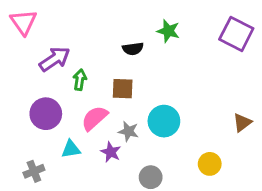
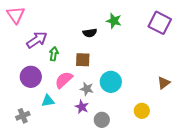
purple star: (111, 152) -> (82, 107), moved

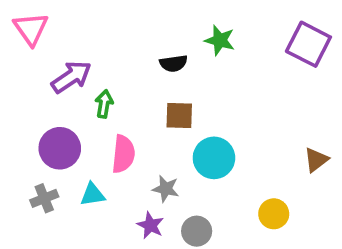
brown square: (83, 60) -> (179, 115), moved
pink semicircle: (64, 80) -> (123, 154), turned 138
gray star: (87, 89) -> (166, 189), moved
purple star: (82, 107) -> (150, 225), moved
gray cross: (23, 116) -> (44, 198), moved

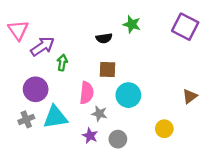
pink triangle: (31, 29) -> (18, 30), moved
pink semicircle: (123, 154) -> (87, 93), moved
cyan triangle: (93, 195) -> (55, 117), size x1.6

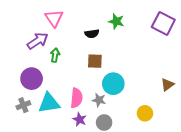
pink triangle: (18, 30) -> (54, 18), moved
pink semicircle: (87, 93) -> (76, 98), moved
gray star: (99, 114) -> (99, 100), moved

